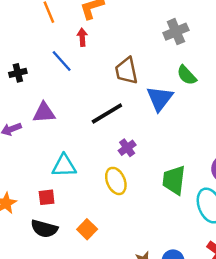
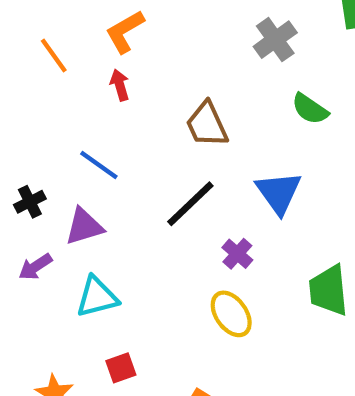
blue line: (62, 61) -> (99, 165), moved
black cross: (18, 73) -> (30, 202), moved
blue triangle: (160, 98) -> (279, 193), moved
cyan triangle: (64, 166) -> (97, 297), moved

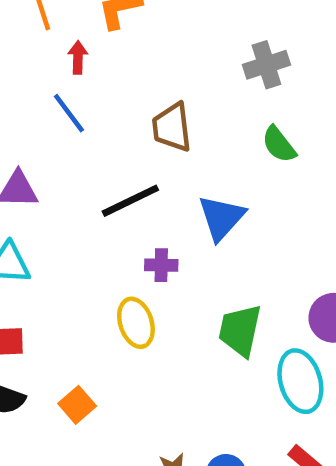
red arrow: (120, 85) -> (78, 57), moved
blue line: (99, 165) -> (69, 113), moved
purple cross: (237, 254) -> (161, 265), turned 32

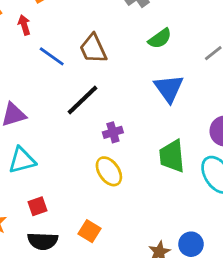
blue line: (69, 113) -> (52, 56), moved
green semicircle: (279, 144) -> (160, 39), turned -70
blue triangle: (221, 218) -> (169, 88), moved

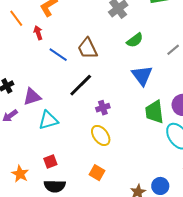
green trapezoid: (172, 156) -> (154, 112), moved
cyan triangle: (22, 160) -> (48, 120), moved
orange square: (90, 231) -> (97, 173), moved

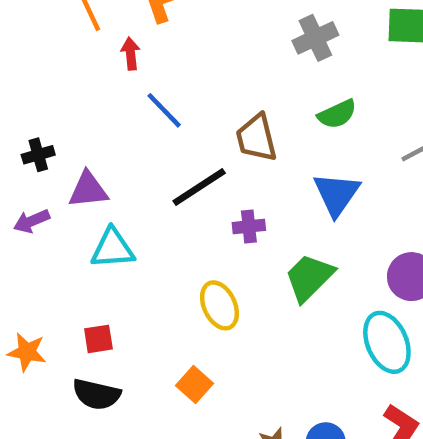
brown trapezoid: (88, 48) -> (256, 138), moved
purple cross: (103, 108) -> (249, 226), moved
green trapezoid: (154, 112) -> (309, 277), moved, turned 40
orange star: (20, 174) -> (27, 352), turned -30

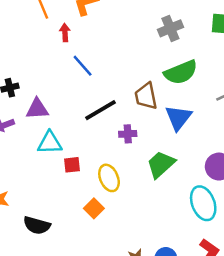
green semicircle: (337, 114) -> (181, 72), size x1.5
brown trapezoid: (256, 138) -> (146, 96), moved
red square: (98, 339) -> (72, 165), moved
orange square: (195, 384) -> (94, 208), moved

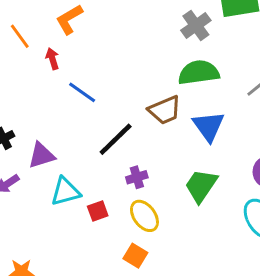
gray cross: (170, 28) -> (196, 25), moved
green semicircle: (181, 72) -> (199, 73), turned -152
brown trapezoid: (146, 96) -> (165, 110), turned -88
purple cross: (128, 134) -> (137, 177), moved

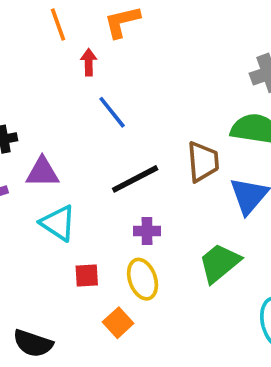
brown trapezoid: (165, 110) -> (203, 162), turned -88
cyan triangle: (66, 192) -> (58, 223), turned 32
red square: (98, 211) -> (87, 276), moved

